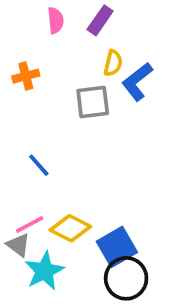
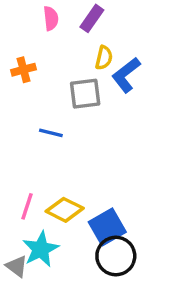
blue line: (39, 165) -> (51, 133), moved, turned -35
pink line: (30, 225) -> (27, 206), turned -44
gray triangle: (18, 245) -> (17, 266), moved

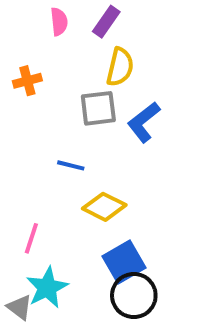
yellow semicircle: (104, 58) -> (120, 67), size x1.4
blue L-shape: (126, 75) -> (144, 122), moved
blue line: (51, 133) -> (71, 165), moved
yellow diamond: (65, 210) -> (104, 207), moved

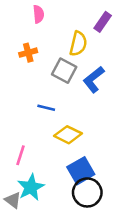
purple rectangle: (106, 22) -> (103, 22), moved
orange cross: (27, 81) -> (28, 53), moved
gray square: (98, 108) -> (64, 71), turned 35

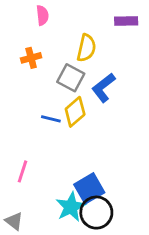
purple rectangle: (103, 22) -> (126, 21), moved, turned 54
yellow diamond: (68, 135) -> (75, 112), moved, turned -68
cyan star: (31, 187) -> (71, 207), moved

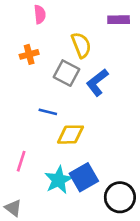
yellow semicircle: (86, 48) -> (81, 45), turned -35
yellow diamond: (75, 112) -> (71, 135), moved, turned 40
cyan star: (71, 207) -> (59, 180), moved
black circle: (96, 213) -> (120, 197), moved

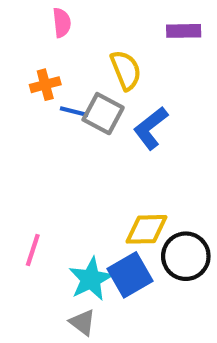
blue line: (48, 112) -> (74, 112), moved
yellow diamond: (71, 135) -> (147, 229), moved
black circle: (120, 197) -> (186, 256), moved
gray triangle: (13, 208) -> (82, 322), moved

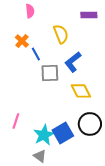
orange cross: (45, 85) -> (22, 41), turned -32
blue line: (74, 112) -> (36, 54), turned 48
gray square: (103, 114) -> (50, 73), moved, turned -30
yellow diamond: (147, 229) -> (81, 91), moved, turned 65

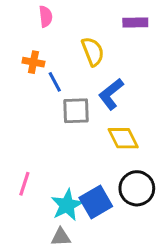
orange cross: (22, 41) -> (33, 62), turned -32
gray triangle: (40, 156) -> (61, 237), turned -40

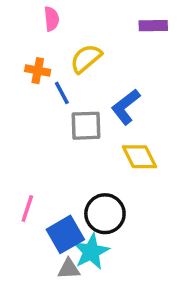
yellow semicircle: (93, 51) -> (86, 58), moved, turned -108
black circle: (137, 188) -> (105, 214), moved
blue square: (96, 202) -> (65, 234), moved
cyan star: (67, 205) -> (91, 252), moved

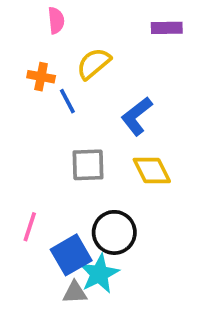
gray square: (86, 126) -> (88, 165), moved

